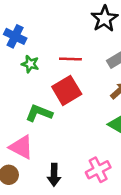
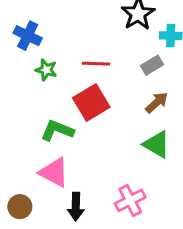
pink triangle: (21, 147) -> (54, 172), moved

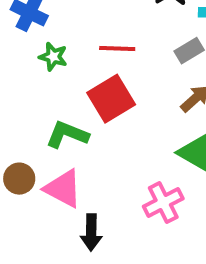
pink cross: (130, 200) -> (163, 203), moved
brown circle: (20, 207) -> (19, 179), moved

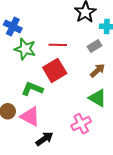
green star: (53, 57) -> (25, 49), size x1.5
black arrow: (91, 232) -> (44, 139), turned -126

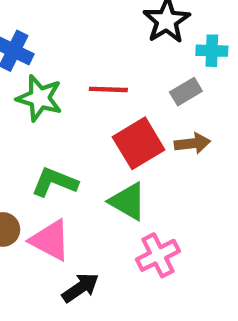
red square: (55, 70) -> (139, 143), moved
brown arrow: (98, 70) -> (192, 143), turned 35
green triangle: (98, 98) -> (128, 201), moved

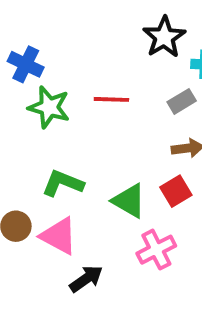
red square: (139, 143) -> (176, 191), moved, size x0.7

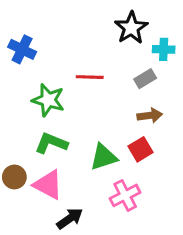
green star: (49, 107) -> (48, 100), moved
green triangle: (129, 201) -> (104, 157), turned -48

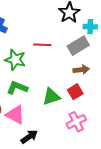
gray rectangle: (145, 79) -> (78, 46), size x1.5
pink cross: (125, 195) -> (76, 122), moved

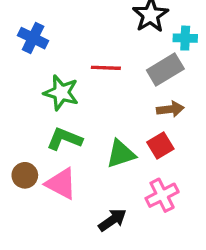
black arrow: (29, 137) -> (112, 220), moved

